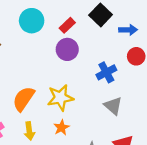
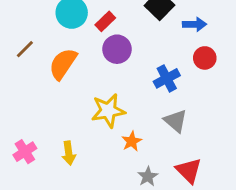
red rectangle: (67, 25) -> (105, 21), moved
orange semicircle: (24, 99) -> (63, 64), moved
orange star: (61, 128) -> (132, 141), moved

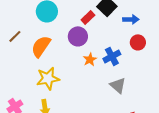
red rectangle: (105, 21) -> (88, 17), moved
yellow star: (108, 111) -> (48, 78), moved
orange star: (132, 141) -> (90, 59), moved

